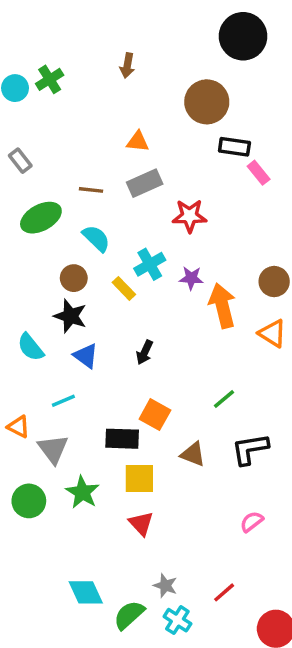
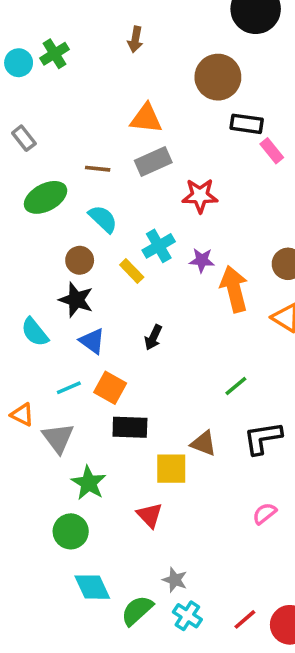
orange triangle: (138, 142) -> (146, 118), size x1.4
orange square: (155, 415) -> (110, 388), moved
yellow square: (139, 478) -> (171, 469), moved
green circle: (29, 501) -> (71, 531), moved
red line: (224, 592) -> (245, 619), moved

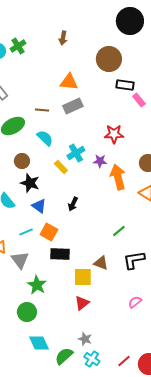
red star: (200, 196) -> (114, 134), moved
brown circle: (80, 260) -> (22, 161), moved
red triangle: (150, 515) -> (82, 303), moved, turned 35

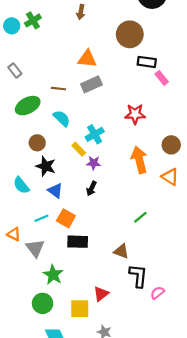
purple star: (100, 161) -> (94, 163), moved
black L-shape: (134, 260) -> (138, 276), moved, turned 105
yellow square: (83, 277) -> (80, 309), moved

